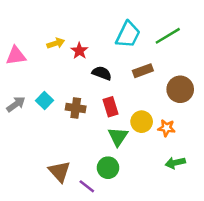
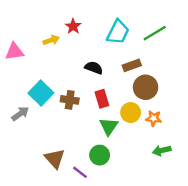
red star: (79, 51) -> (73, 26), moved
brown circle: (180, 89) -> (146, 87), moved
cyan square: (45, 100) -> (41, 93), size x1.5
gray arrow: (16, 104) -> (20, 114), moved

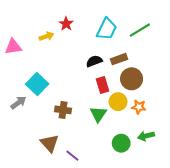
black semicircle: (94, 68) -> (94, 61), moved, turned -42
red rectangle: (102, 99) -> (102, 85), moved
brown cross: (70, 100) -> (63, 110), moved
green circle: (100, 155) -> (121, 143), moved

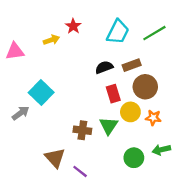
brown cross: (63, 110) -> (82, 130), moved

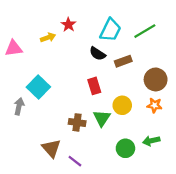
black semicircle: (104, 67) -> (97, 54), moved, turned -126
brown circle: (145, 87) -> (156, 79), moved
red rectangle: (113, 94) -> (94, 86), moved
gray arrow: (21, 113) -> (19, 106), turned -42
orange star: (153, 118) -> (154, 105), moved

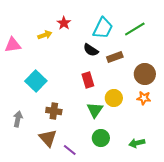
gray arrow: (19, 106) -> (18, 119), moved
brown cross: (77, 122) -> (54, 111), moved
green arrow: (151, 141) -> (137, 143), moved
green circle: (125, 148) -> (101, 138), moved

